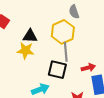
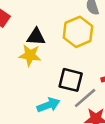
gray line: (66, 52) -> (85, 98), moved, turned 54

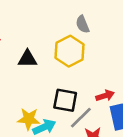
yellow star: (30, 55) -> (29, 119), moved

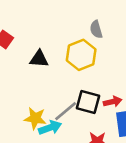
black square: (65, 100) -> (88, 102), moved
gray line: (81, 118) -> (66, 111), moved

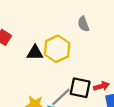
yellow hexagon: (81, 55) -> (57, 49), moved

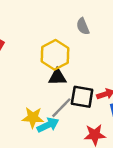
black triangle: (35, 53) -> (57, 77), moved

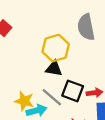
gray semicircle: (83, 26) -> (86, 27), size x1.6
gray line: (61, 108) -> (52, 97), turned 75

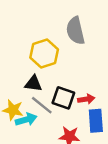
black triangle: (54, 69) -> (33, 84), moved

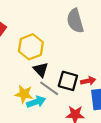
yellow hexagon: (44, 53) -> (31, 47), moved
black triangle: (33, 84) -> (41, 70), turned 42

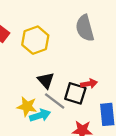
yellow hexagon: (31, 47) -> (35, 40), moved
red arrow: (88, 81) -> (89, 84), moved

